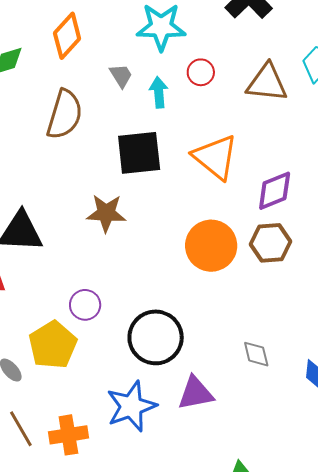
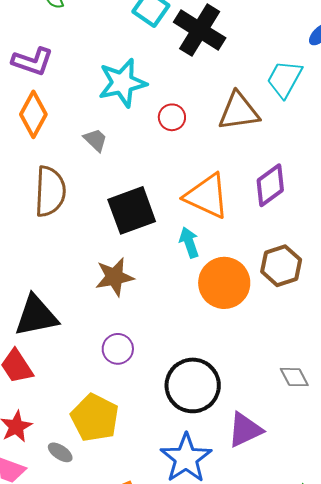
cyan arrow: (159, 92) -> (189, 242), moved
purple diamond: (275, 191) -> (270, 185), moved
purple circle: (85, 305) -> (118, 349), moved

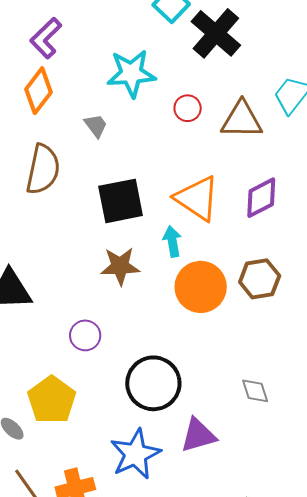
purple L-shape: (32, 61) -> (46, 38), turned 108
red circle: (172, 117) -> (188, 108), moved
brown star: (115, 277) -> (120, 266), moved

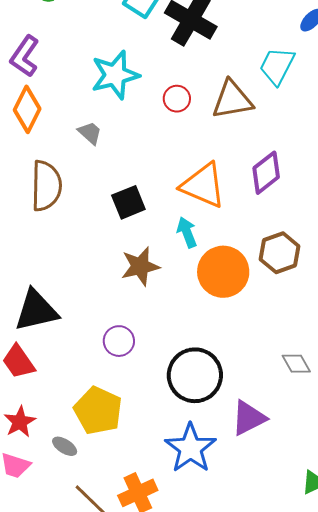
black square: (121, 201) -> (128, 202), size x0.7

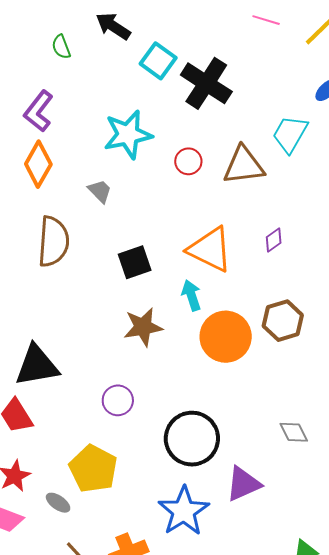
purple diamond: (266, 173) -> (274, 240), size x0.6

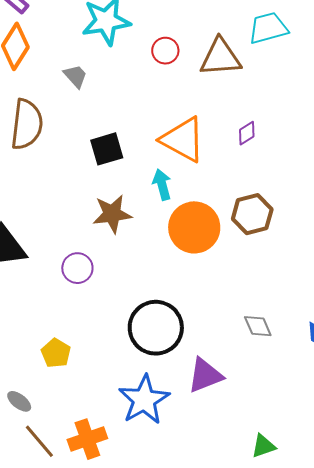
cyan trapezoid: (290, 134) -> (268, 28), turned 42
purple circle: (118, 400) -> (77, 268), moved
yellow pentagon: (93, 469) -> (56, 353), size x0.6
gray ellipse: (58, 503) -> (19, 401), moved

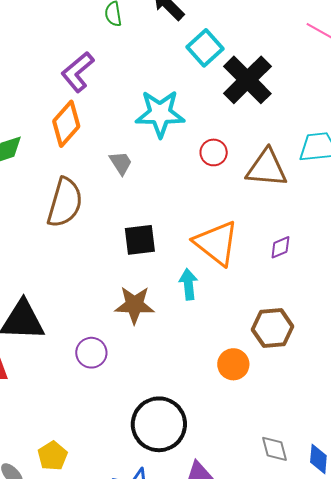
orange circle: (194, 227) -> (233, 364), moved, size x0.6
gray diamond: (258, 326) -> (274, 449), moved
yellow pentagon: (56, 353) -> (53, 456), moved

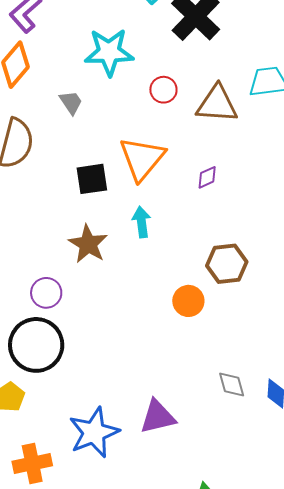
orange triangle: (216, 243) -> (142, 158), moved, turned 33
purple diamond: (280, 247) -> (207, 177), moved
brown star: (134, 305) -> (88, 244), turned 30
black circle: (159, 424) -> (36, 345), moved

